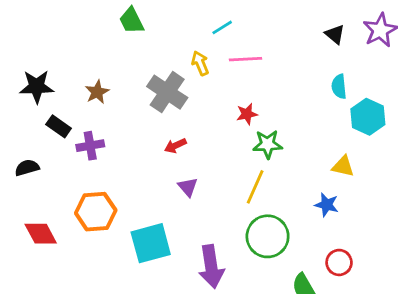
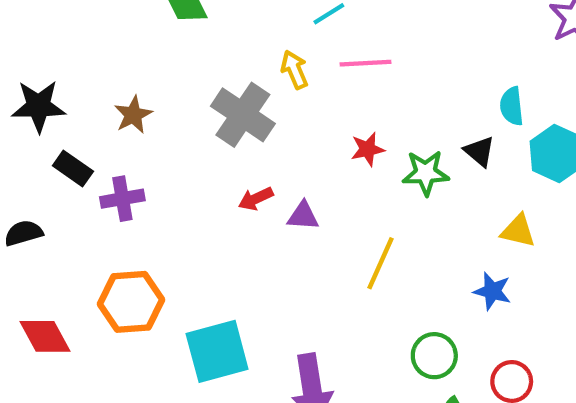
black triangle: (335, 34) -> (479, 151), moved
green star: (268, 144) -> (426, 173), moved
purple triangle: (188, 187) -> (303, 216), moved, turned -45
green circle: (268, 236) -> (434, 356), moved, size x0.7

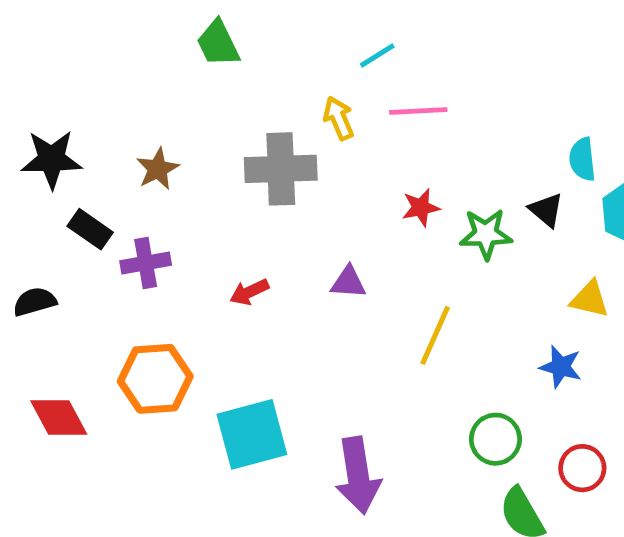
gray cross: (243, 115) -> (281, 169), turned -36
red arrow: (256, 199) -> (249, 292), moved

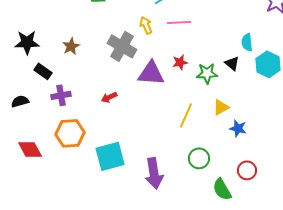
gray cross: (281, 169) -> (122, 46), turned 32
purple cross: (146, 263) -> (61, 95), moved
purple triangle: (348, 282) -> (151, 73), moved, size x1.8
yellow triangle: (590, 299) -> (221, 107), moved, turned -42
green circle: (495, 439) -> (199, 158), moved

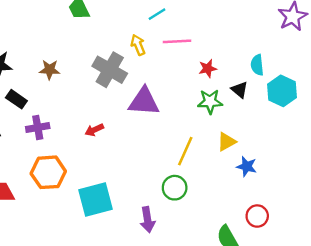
brown star: (71, 46) -> (49, 70), turned 30
red star: (180, 62) -> (208, 68), moved
green circle: (199, 158) -> (175, 188), moved
purple arrow: (154, 173) -> (147, 220), size x0.7

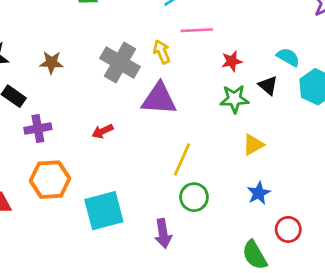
yellow arrow: (138, 45) -> (162, 52), moved
cyan semicircle: (257, 65) -> (288, 57), turned 126
yellow line: (185, 151) -> (182, 159), moved
blue star: (247, 166) -> (259, 193), moved, turned 30

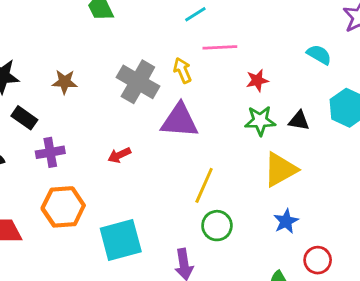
cyan semicircle: (288, 57) -> (319, 55), moved
black triangle: (268, 85) -> (299, 121), moved, turned -30
yellow triangle: (253, 145) -> (280, 170), size x1.5

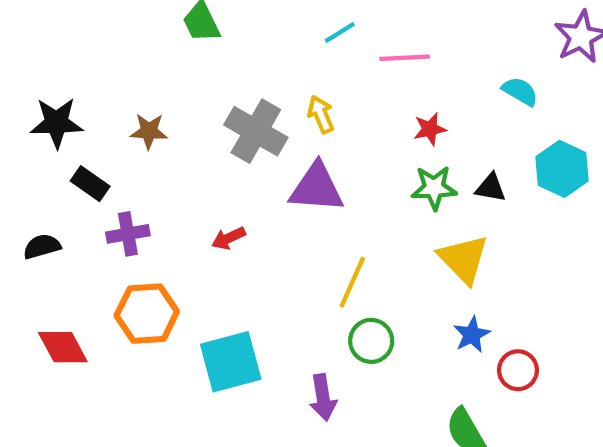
pink line: (220, 47) -> (405, 58), moved
yellow triangle: (280, 170) -> (463, 259), turned -45
red circle: (318, 260) -> (518, 370), moved

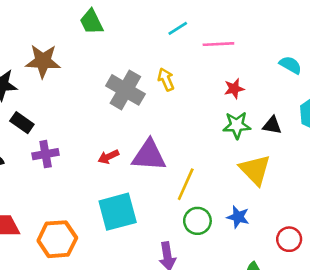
brown star: (149, 131) -> (43, 61), moved, size x1.5
purple triangle: (317, 188) -> (149, 155), moved
orange hexagon: (147, 314) -> (57, 239), moved
blue star: (472, 335) -> (238, 217), moved, turned -30
cyan square: (231, 362) -> (118, 212), moved

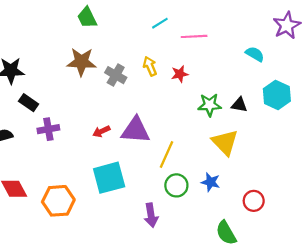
brown star: (43, 61) -> (81, 62), moved
red star: (234, 89) -> (180, 74), moved
gray cross: (125, 90) -> (116, 75), size x0.7

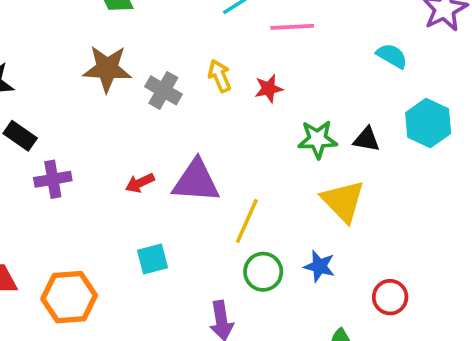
cyan square: (109, 178) -> (153, 259), size x0.6

